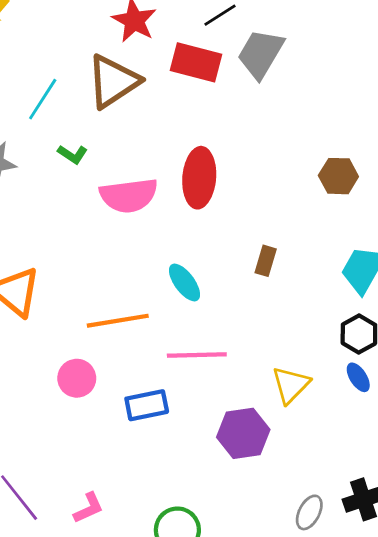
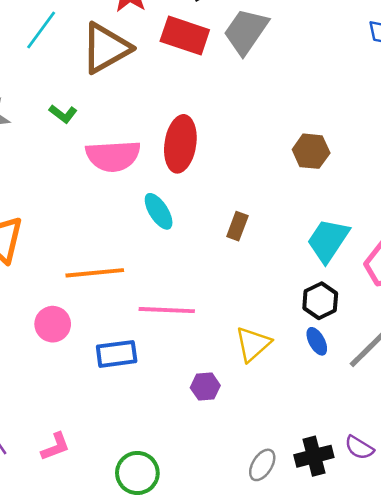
cyan line: (43, 99) -> (41, 30), moved
cyan ellipse: (184, 282) -> (159, 211), moved
purple hexagon: (243, 433) -> (205, 387), size x0.6

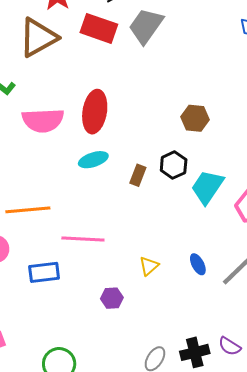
cyan ellipse: (159, 211) -> (93, 160), moved, turned -76
black hexagon: (320, 301) -> (174, 165), moved
yellow triangle: (253, 344) -> (149, 266), size x0.7

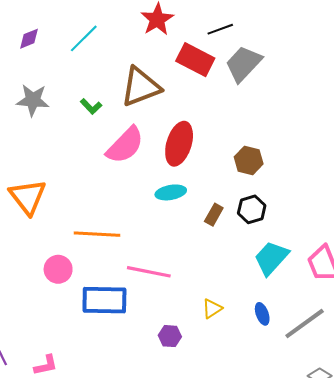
brown triangle: (38, 37) -> (141, 87), moved
brown hexagon: (195, 118) -> (249, 160), moved
pink semicircle: (43, 120) -> (125, 145), turned -51
cyan trapezoid: (207, 187) -> (271, 258), moved
blue rectangle: (44, 272) -> (104, 300), size x1.4

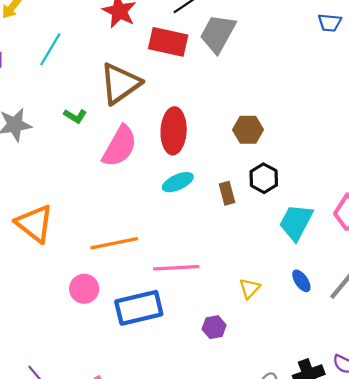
brown rectangle: (214, 215) -> (227, 193), turned -30

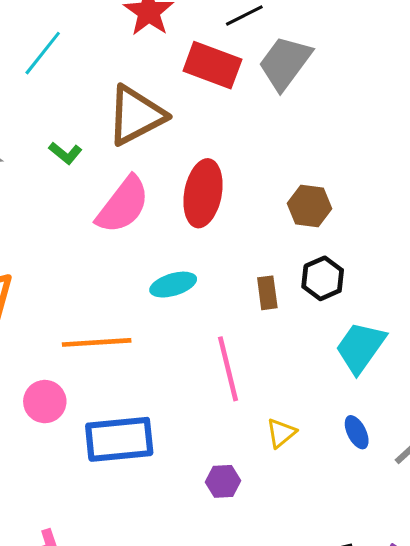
cyan ellipse: (178, 182) -> (173, 285), moved
pink line: (176, 268) -> (228, 369), moved, turned 72

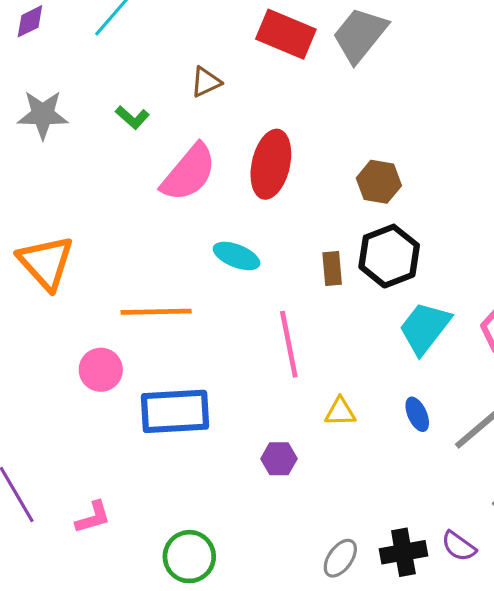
brown triangle: (136, 115) -> (206, 82), size x0.5
black hexagon: (323, 278) -> (389, 256), size x1.4
cyan ellipse: (173, 285) -> (237, 256), turned 36
yellow triangle: (281, 433) -> (340, 412), turned 36

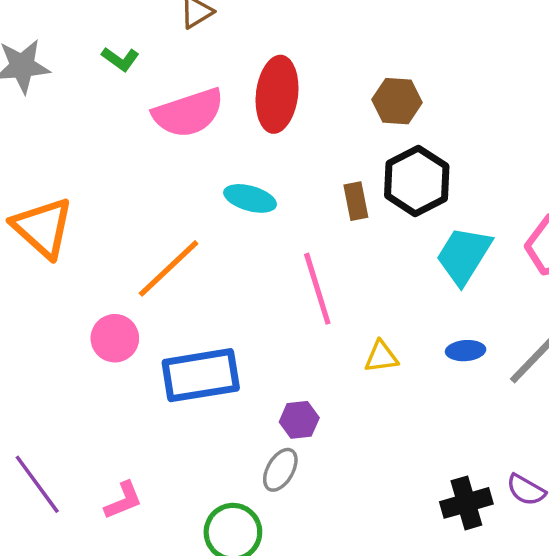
pink semicircle: (189, 173) -> (188, 113), turned 38
orange line: (156, 312) -> (169, 268), turned -36
blue ellipse: (417, 414) -> (466, 351), turned -64
purple hexagon: (279, 459) -> (299, 420), moved
gray ellipse: (340, 558) -> (280, 470), moved

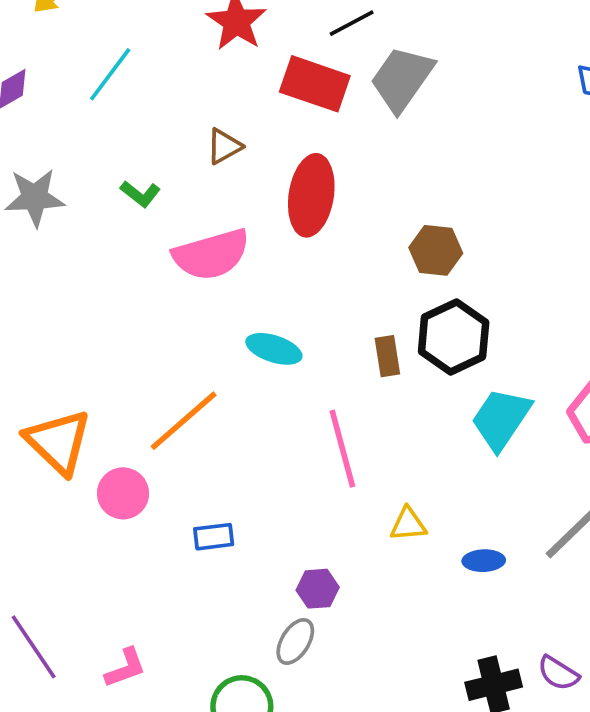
red ellipse: (277, 94) -> (311, 195), moved
orange triangle: (43, 228) -> (58, 442), moved
blue ellipse: (466, 351) -> (484, 561), moved
blue rectangle: (201, 375) -> (214, 537), size x0.5

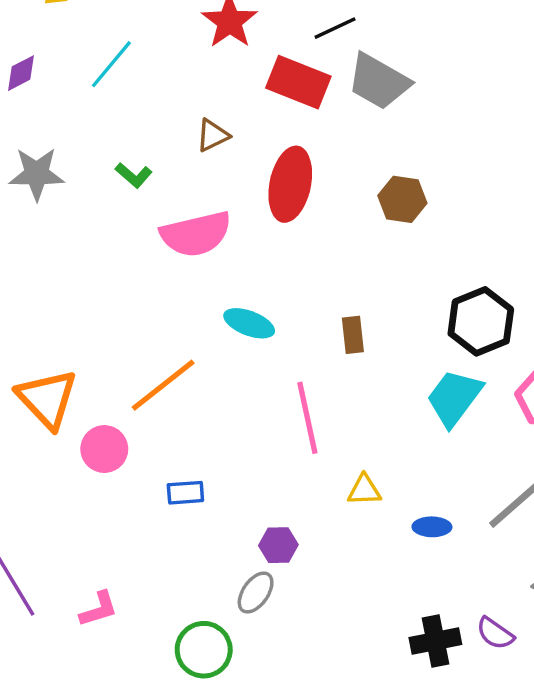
gray trapezoid: (402, 79) -> (379, 82), turned -98
brown hexagon: (436, 250) -> (402, 199), moved
black hexagon: (454, 337) -> (481, 321), moved

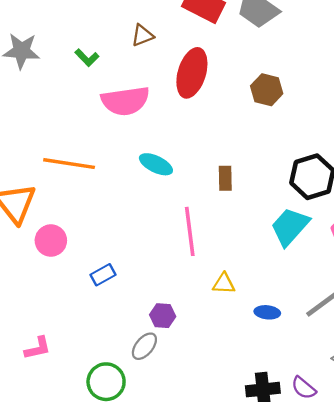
orange line: (163, 385) -> (69, 164), moved, turned 42
blue rectangle: (185, 493) -> (103, 275), turned -30

